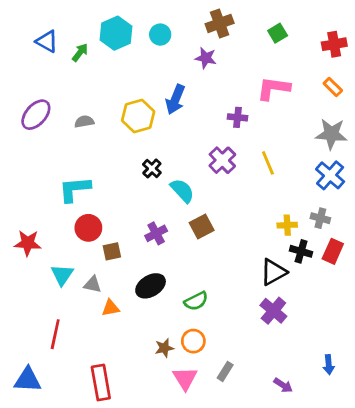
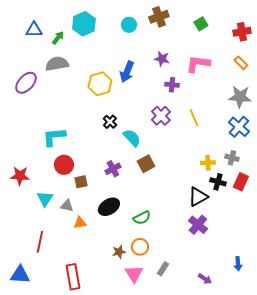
cyan circle: (160, 35) -> (129, 25), moved
blue triangle: (47, 41) -> (34, 30), turned -30
purple star: (206, 58) -> (162, 59), moved
gray semicircle: (84, 122) -> (57, 64), moved, size x1.6

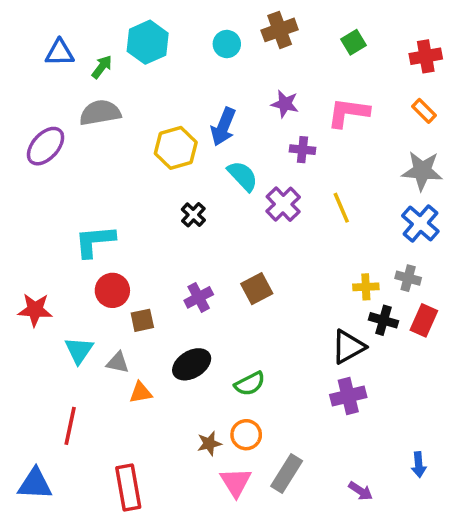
cyan semicircle: (132, 138) -> (243, 176), moved
purple cross: (198, 225) -> (348, 396), turned 36
gray rectangle: (163, 269) -> (287, 473), size x1.5

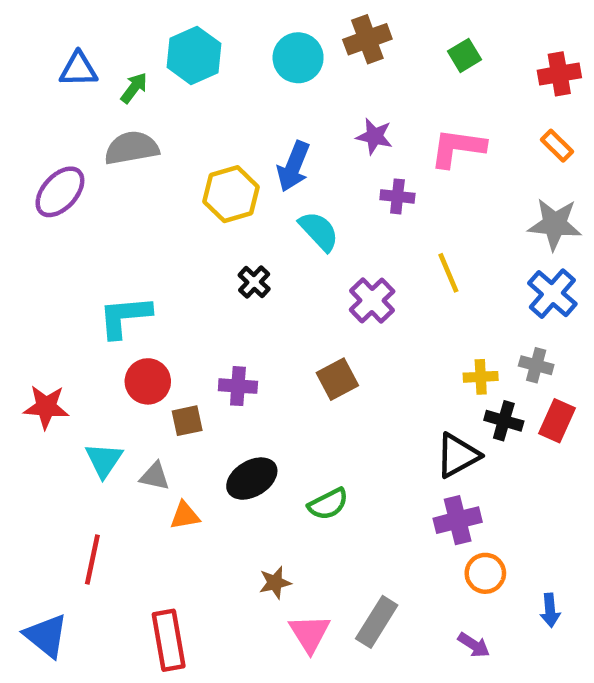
cyan circle: (227, 44) -> (298, 58), size x1.4
purple cross: (283, 204) -> (372, 301), moved
purple cross: (199, 297) -> (238, 386), moved, turned 32
orange circle: (246, 435) -> (485, 573), moved
blue triangle: (35, 484) -> (46, 636), turned 36

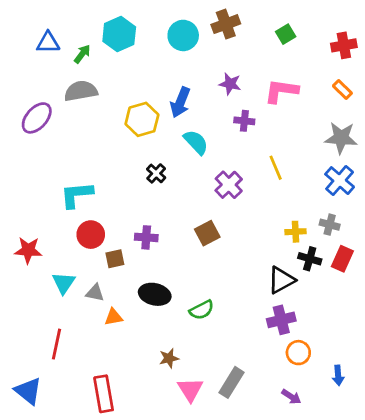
black ellipse: (252, 479) -> (155, 294), turned 44

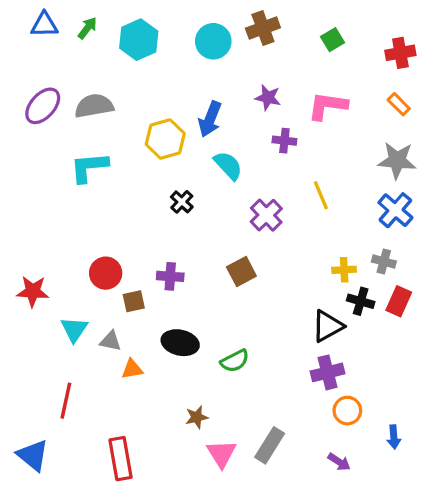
blue triangle: (48, 43) -> (44, 25), moved
green arrow: (82, 54) -> (87, 28), moved
purple ellipse: (37, 118) -> (43, 106), moved
cyan L-shape: (77, 195) -> (89, 167), moved

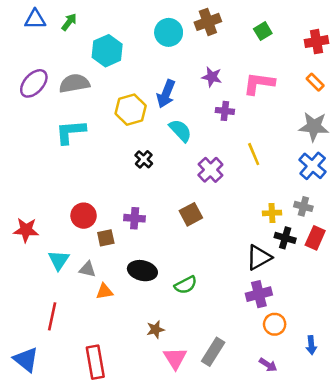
cyan hexagon: (139, 40) -> (107, 51), moved

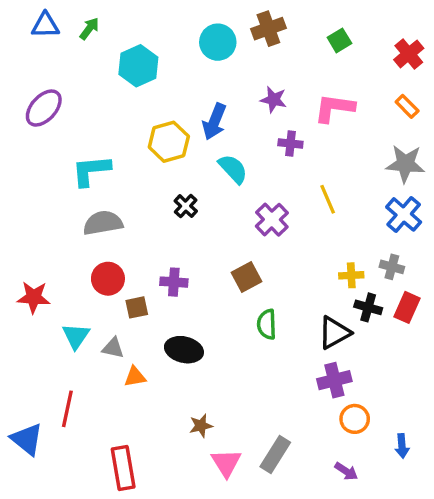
red cross: (316, 42) -> (409, 54), turned -30
gray semicircle: (74, 83) -> (103, 223), moved
green semicircle: (186, 285) -> (267, 324), moved, turned 115
blue triangle: (26, 360) -> (27, 439), moved

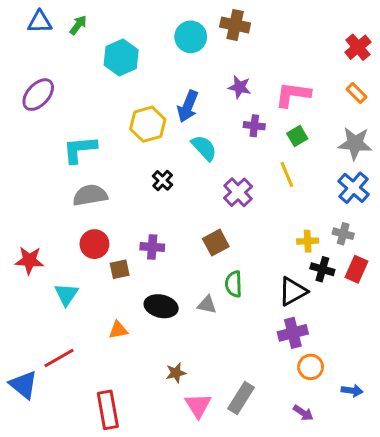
brown cross: (268, 29) -> (235, 25), turned 32
green square: (339, 40) -> (297, 136), moved
gray triangle: (113, 348) -> (207, 305), moved
red line: (67, 409) -> (59, 358), turned 48
blue arrow: (402, 446) -> (352, 391), turned -78

